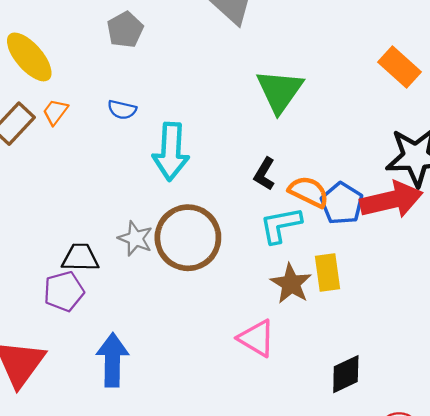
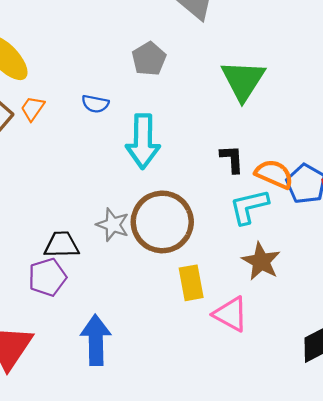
gray pentagon: (125, 30) -> (149, 59), moved
black L-shape: (264, 174) -> (232, 159), turned 148
yellow rectangle: (328, 272) -> (191, 283), moved

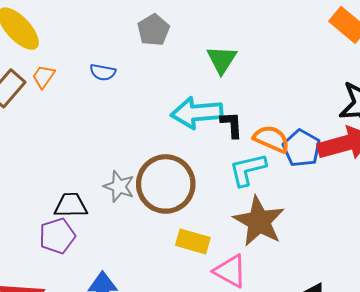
green triangle: (243, 80) -> (222, 60), moved, size x0.7
cyan arrow: (143, 141) -> (197, 113), moved, turned 84
brown star: (261, 261) -> (259, 221), size x1.4
yellow rectangle: (191, 283) -> (193, 241), turned -64

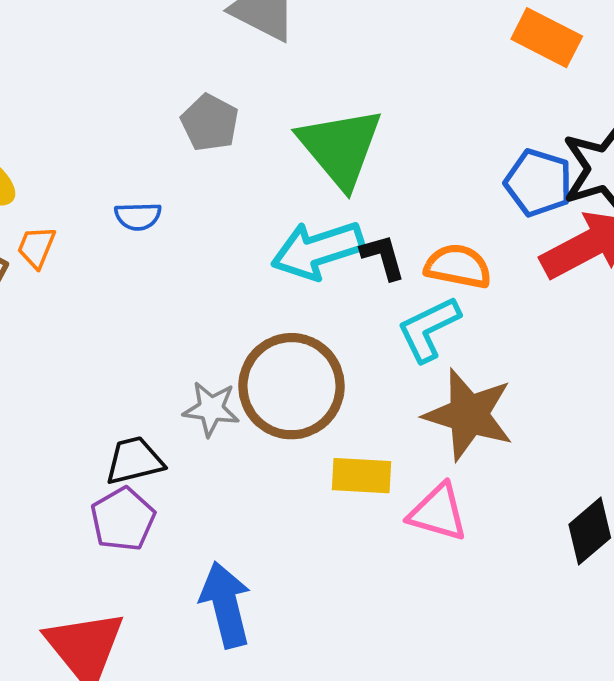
green triangle: (222, 60) -> (340, 148), size x1.6
blue pentagon: (301, 148) -> (538, 183), moved

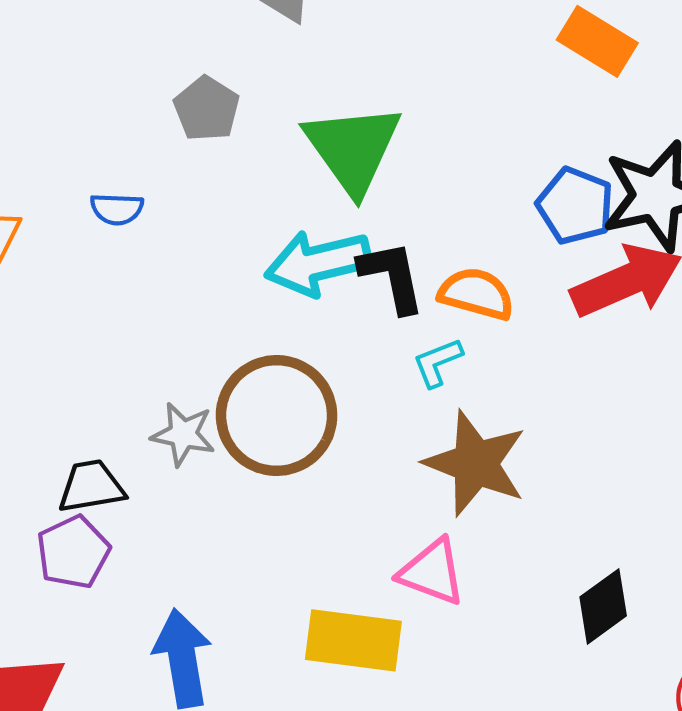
black L-shape: (383, 257) -> (392, 277), size x1.4
cyan L-shape: (429, 329) -> (438, 362), size x0.7
yellow rectangle: (361, 476) -> (353, 640), moved, size x1.4

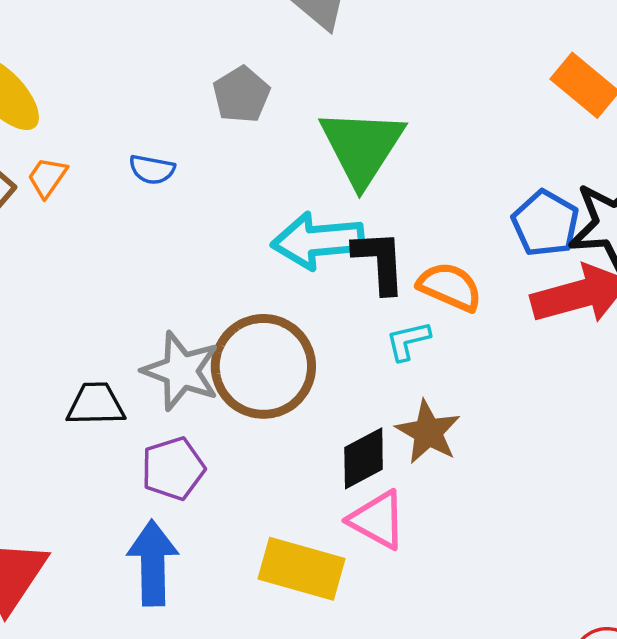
gray star: (183, 434) -> (181, 371), size x1.4
brown star: (475, 463) -> (428, 432), size x0.7
purple pentagon: (73, 552) -> (173, 468), moved
black diamond: (603, 606) -> (364, 458), moved

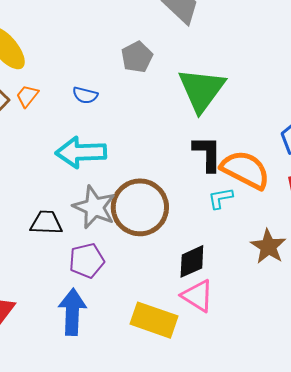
cyan arrow: (318, 241) -> (81, 152), moved
orange semicircle: (450, 287) -> (245, 170), size x1.4
brown star: (428, 432) -> (268, 246), moved

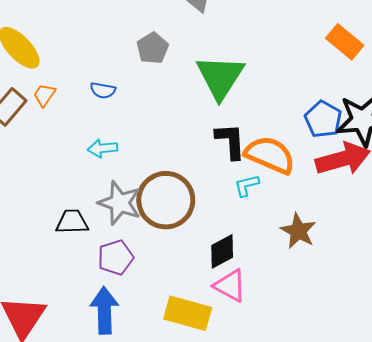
cyan arrow: (81, 152) -> (102, 148), size x0.6

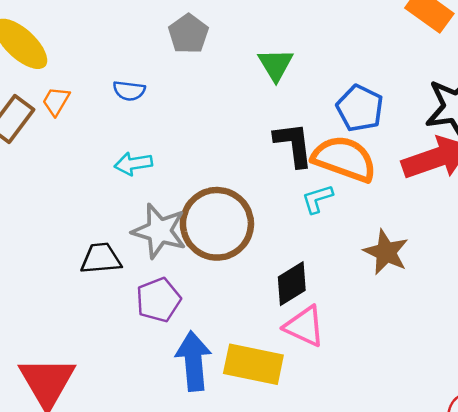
green triangle: (220, 77) -> (276, 65), size x0.6
blue pentagon: (323, 119) -> (360, 108), moved
blue arrow: (104, 310) -> (193, 361), moved

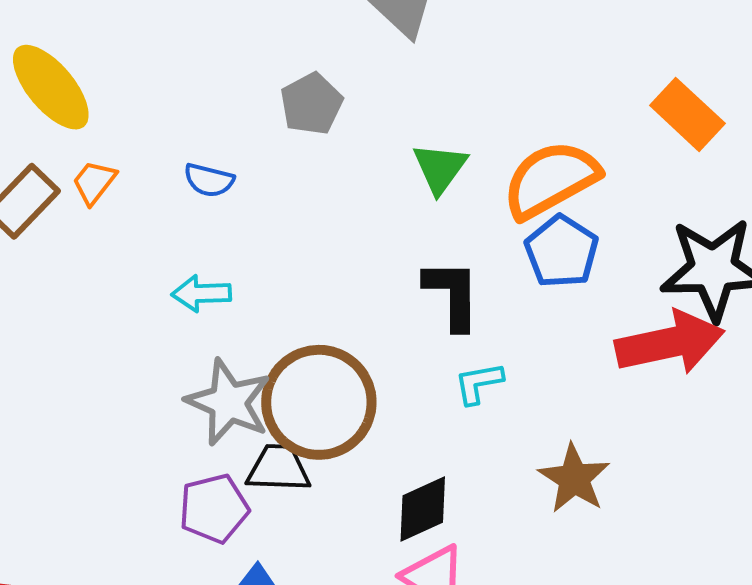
orange semicircle: (344, 159) -> (551, 179), moved, turned -56
black trapezoid: (101, 258) -> (278, 468), moved

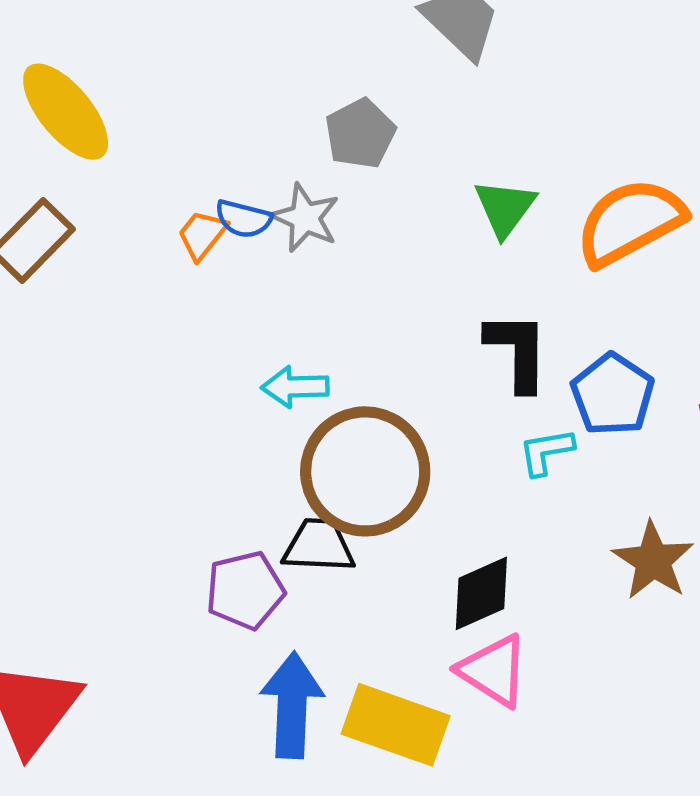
orange trapezoid: (94, 182) -> (202, 235), moved
blue pentagon: (562, 251) -> (613, 394), moved
cyan arrow: (201, 293) -> (295, 387), moved
gray star: (228, 402) -> (305, 218), moved, size x0.7

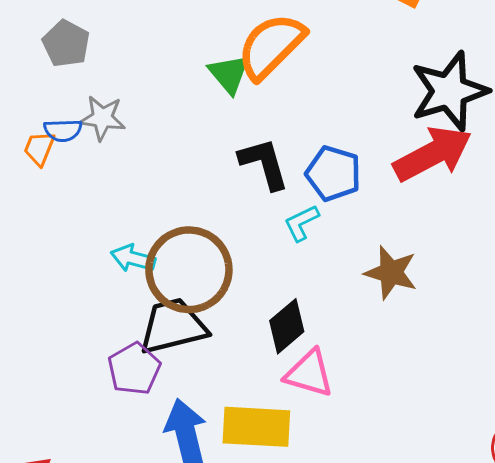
gray pentagon: (360, 134) -> (66, 44), moved
orange semicircle: (630, 222) -> (271, 46), moved
cyan arrow: (295, 387) -> (133, 258), moved, turned 33
black trapezoid: (319, 546) -> (173, 326), size x1.4

